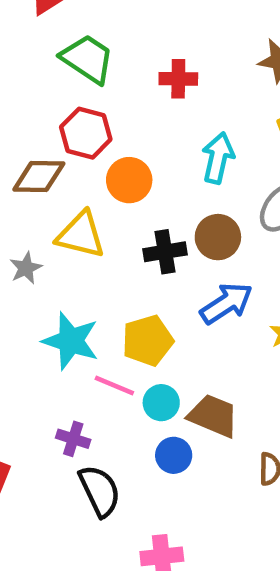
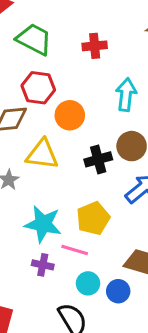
cyan circle: (161, 403) -> (88, 283), moved
purple cross: (73, 439) -> (43, 265), moved

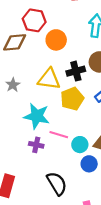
yellow triangle: (42, 154) -> (49, 79), moved
yellow pentagon: (93, 218) -> (72, 99), moved
cyan circle: (88, 283) -> (80, 145), moved

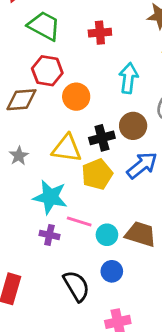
blue circle: (89, 164) -> (112, 271), moved

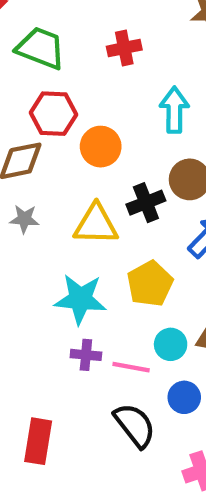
gray star: (19, 156) -> (24, 219), moved, turned -30
yellow pentagon: (97, 174) -> (150, 284), moved
pink line: (79, 222) -> (131, 367), moved

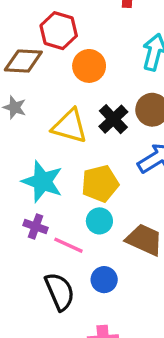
black cross: (146, 203) -> (113, 119), turned -36
cyan circle: (171, 344) -> (99, 221), moved

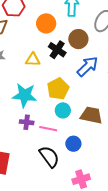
orange circle: (89, 66) -> (46, 23), moved
yellow triangle: (70, 126) -> (33, 60), size x0.7

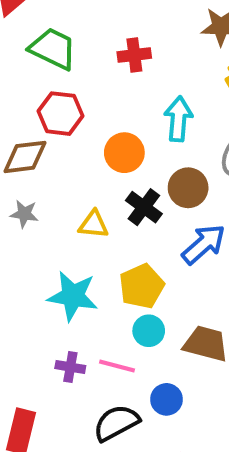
purple cross: (27, 122) -> (70, 367), moved
black semicircle: (49, 157) -> (116, 423), turned -85

